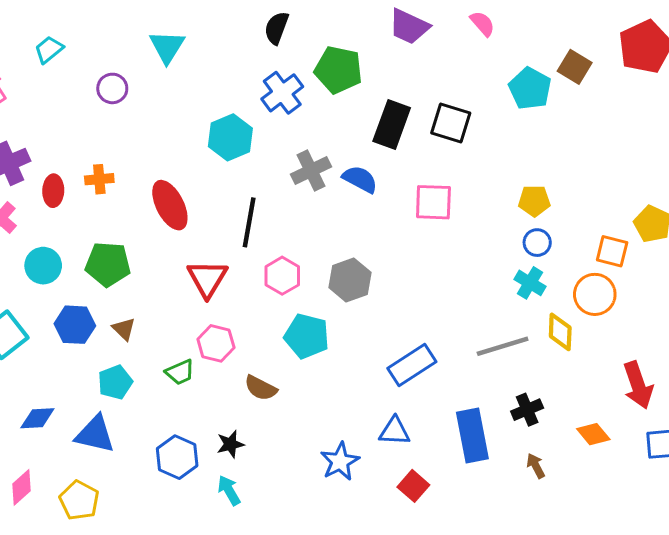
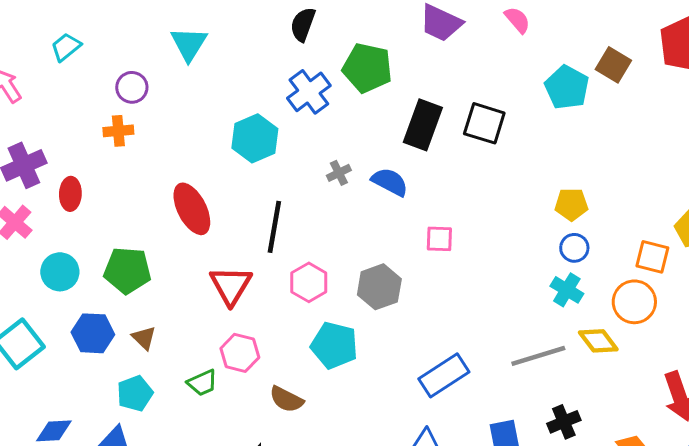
gray cross: (311, 171) -> (339, 173), size x0.6
orange cross: (99, 179) -> (118, 131), moved
pink square: (433, 202) -> (439, 239), moved, size x0.7
yellow diamond: (560, 332) -> (598, 341), turned -39

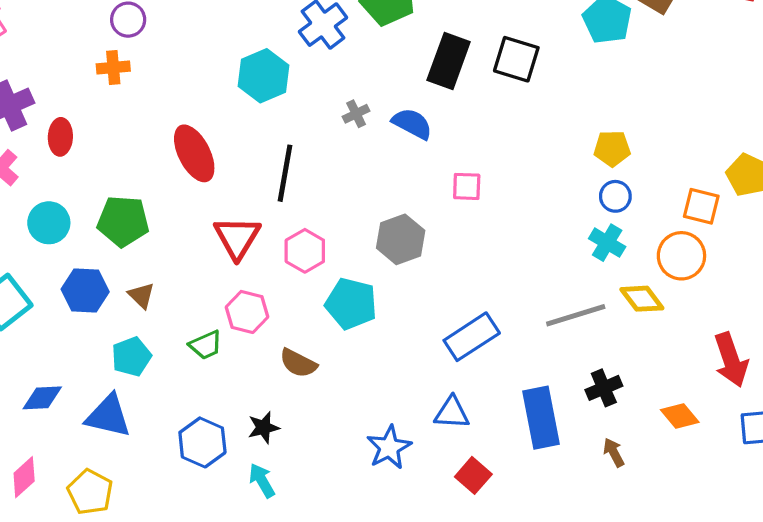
pink hexagon: (309, 282) -> (305, 251), moved

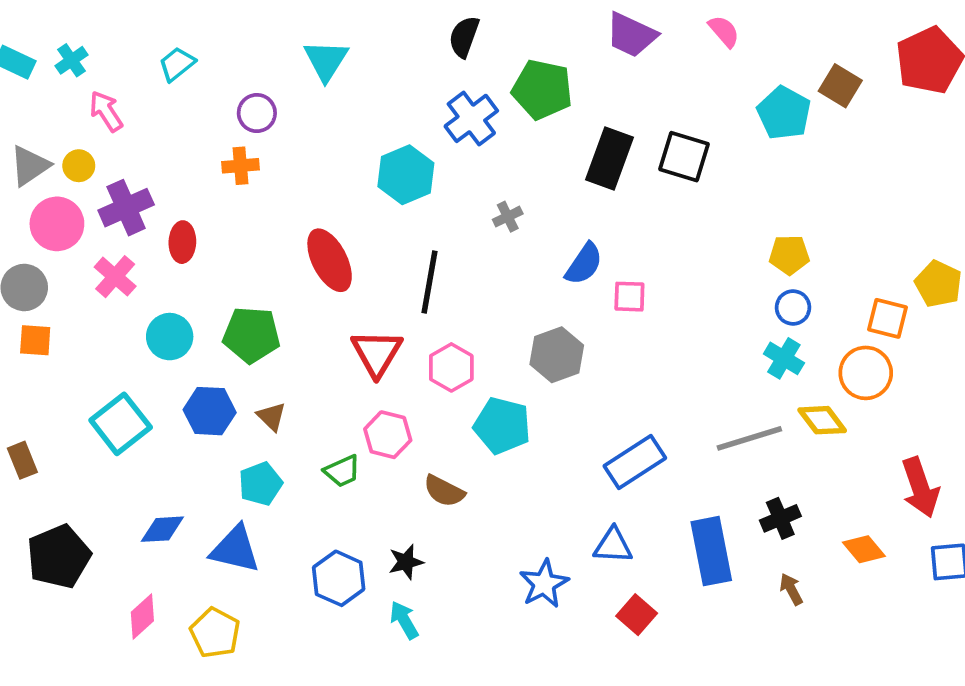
blue semicircle: (412, 124) -> (584, 264), moved, turned 96

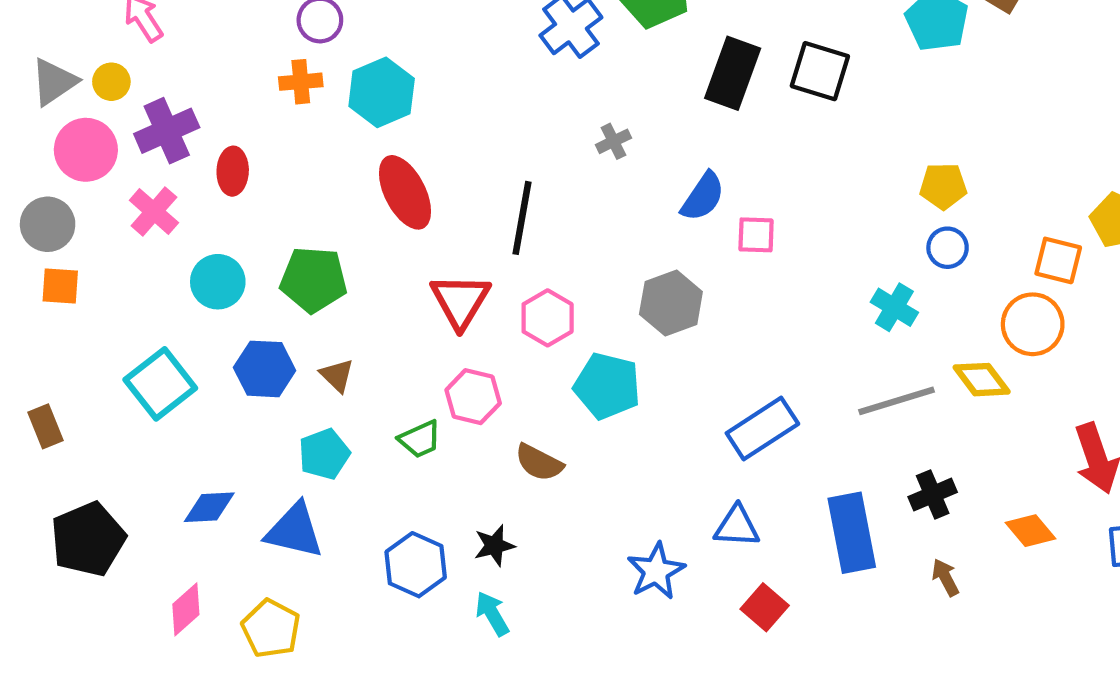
cyan hexagon: (406, 175) -> (382, 92), moved
cyan cross: (784, 358) -> (894, 307), moved

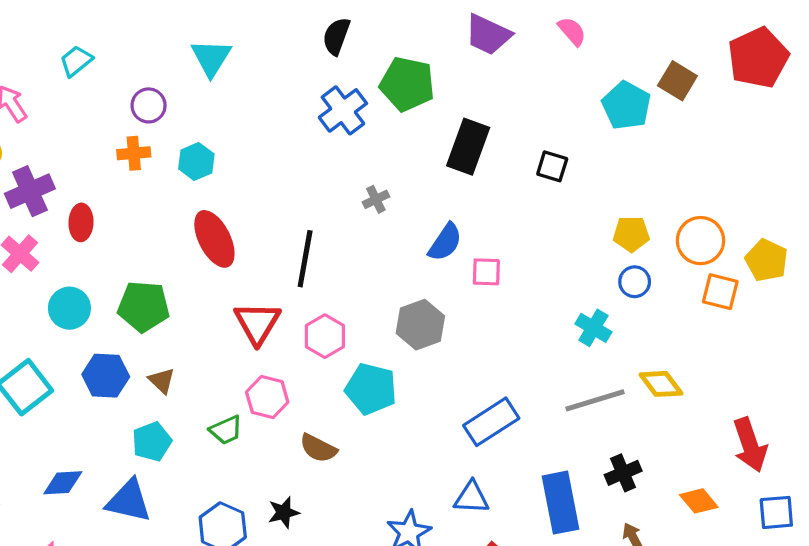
black square: (820, 71) -> (552, 166), moved, size x0.7
cyan hexagon: (382, 92) -> (196, 161), size x0.7
orange circle: (1033, 324) -> (701, 241), moved

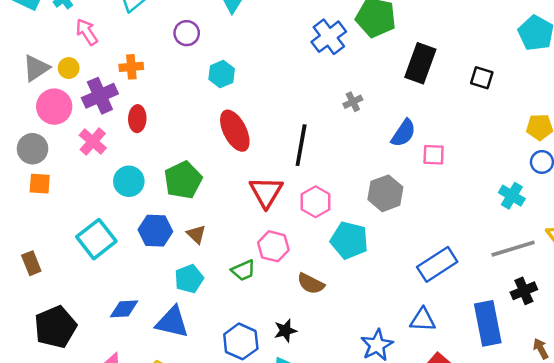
orange cross: (134, 153) -> (131, 67), moved
green pentagon: (144, 306) -> (183, 180), turned -30
black cross: (623, 473) -> (524, 291), moved

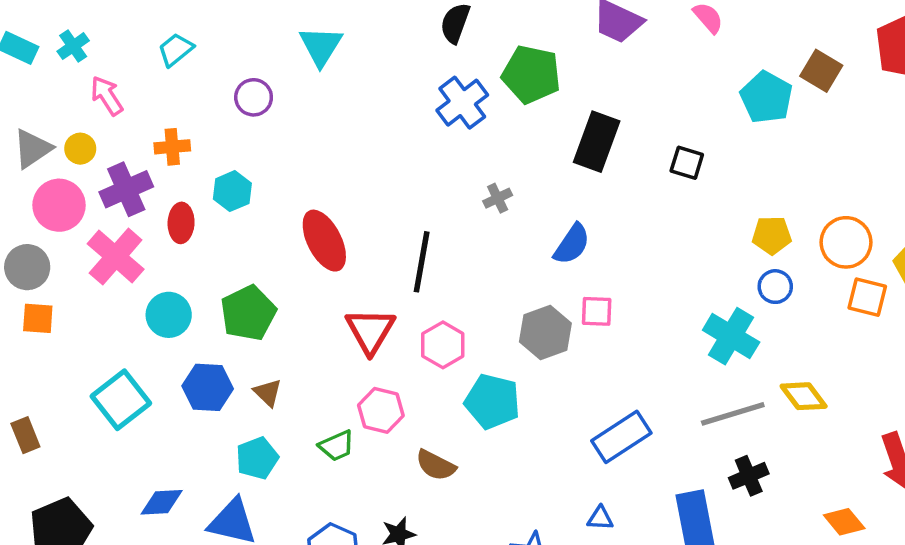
cyan hexagon: (222, 74) -> (232, 191), moved
pink cross: (93, 142) -> (116, 256), size x1.4
pink square: (434, 155) -> (597, 311), moved
cyan cross: (512, 196) -> (731, 336), size x1.4
blue triangle: (423, 320) -> (600, 518), size x0.7

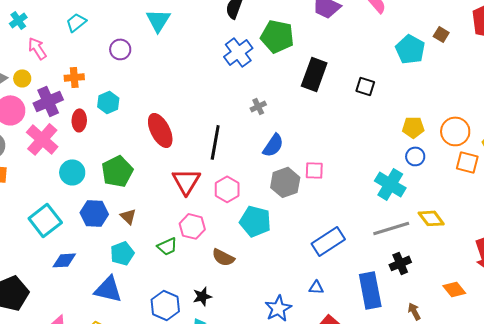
brown square: (821, 71) -> (441, 34), size x0.7
blue semicircle: (572, 244) -> (273, 145), moved
blue diamond: (162, 502) -> (64, 260), moved

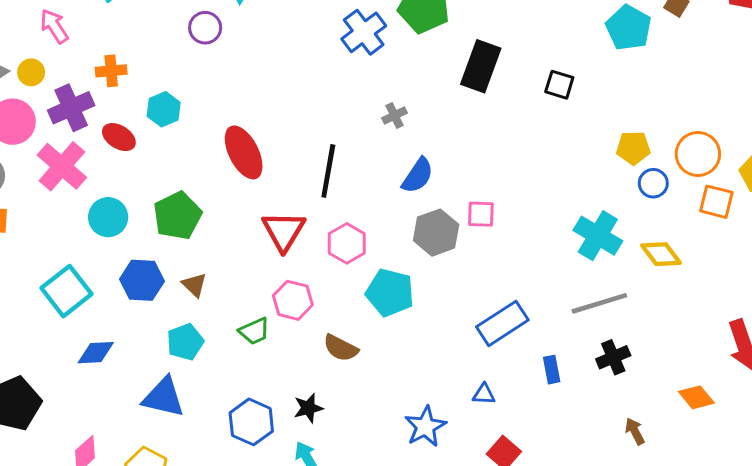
purple circle: (120, 49) -> (205, 28), moved
red ellipse: (79, 120) -> (119, 137), turned -60
blue circle: (415, 156) -> (653, 183), moved
yellow diamond: (431, 218) -> (661, 254), moved
blue rectangle: (370, 290) -> (552, 370), moved, size x0.5

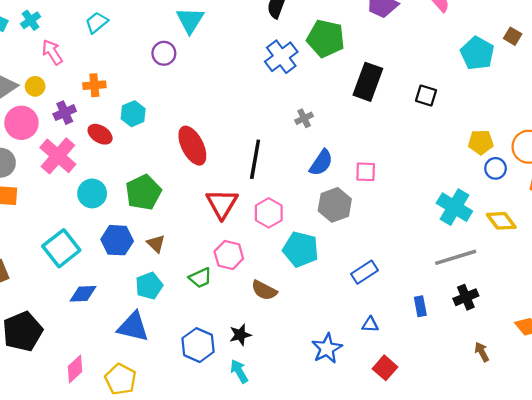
purple cross: (71, 108) -> (65, 113), size x0.7
pink square: (481, 214) -> (366, 172), moved
blue rectangle: (502, 323) -> (364, 272), moved, size x0.7

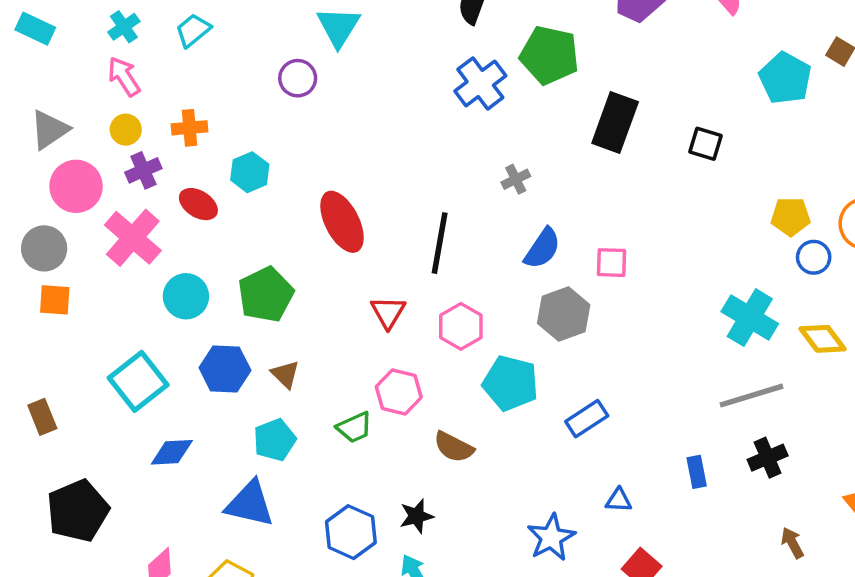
cyan cross: (31, 20) -> (124, 27), moved
yellow circle: (35, 86) -> (126, 130), moved
red triangle: (222, 204) -> (388, 312), size x0.7
blue rectangle: (364, 272) -> (587, 419), moved

